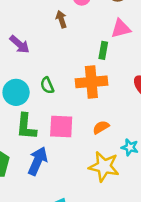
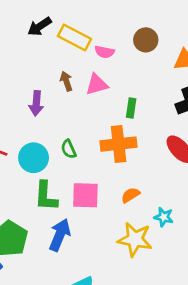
brown arrow: (61, 19) -> (66, 81), moved
pink triangle: (121, 28) -> (97, 84), moved
purple arrow: (19, 44) -> (36, 103), turned 55

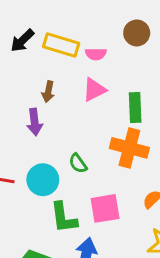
brown arrow: (66, 81) -> (48, 92), moved, turned -138
green rectangle: (131, 108) -> (135, 107), size x1.4
orange cross: (119, 144) -> (129, 148), turned 32

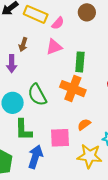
pink semicircle: (96, 54) -> (58, 23), turned -56
green semicircle: (78, 163) -> (37, 95), size x1.6
pink square: (105, 208) -> (60, 138), moved

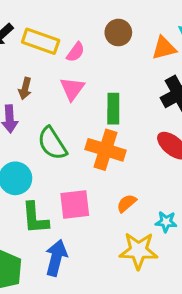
pink triangle: (54, 47) -> (72, 89), turned -30
green semicircle: (37, 95) -> (52, 143), moved
pink square: (60, 138) -> (75, 205), moved

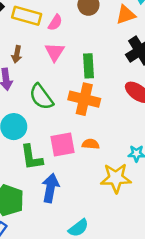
orange semicircle: (127, 203) -> (91, 144), moved, turned 49

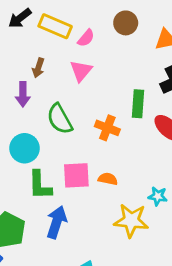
green rectangle: (88, 66) -> (138, 104), moved
orange cross: (84, 99) -> (107, 128), size x0.7

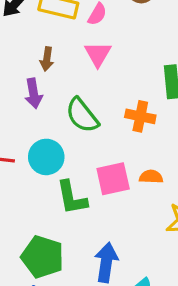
blue arrow: (57, 222) -> (106, 262), moved

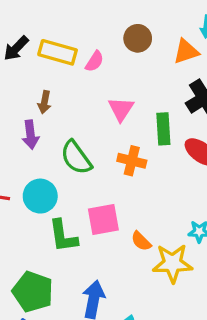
pink triangle: (98, 54) -> (121, 109), moved
orange semicircle: (151, 177) -> (141, 241), moved, turned -140

